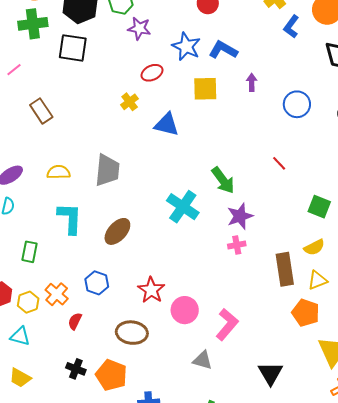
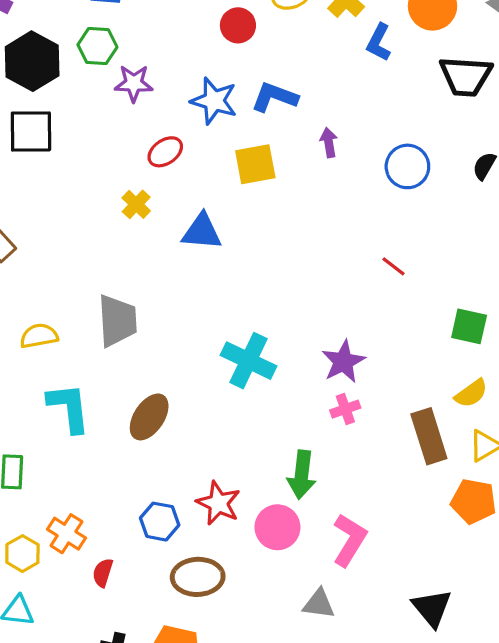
green arrow: (223, 180) -> (302, 475), moved, turned 52
blue hexagon: (97, 283) -> (160, 522), moved

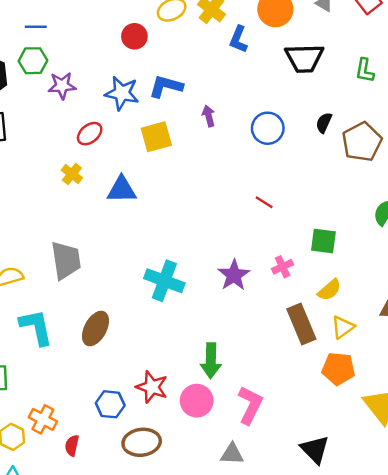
pink cross: (345, 409) -> (283, 267), moved

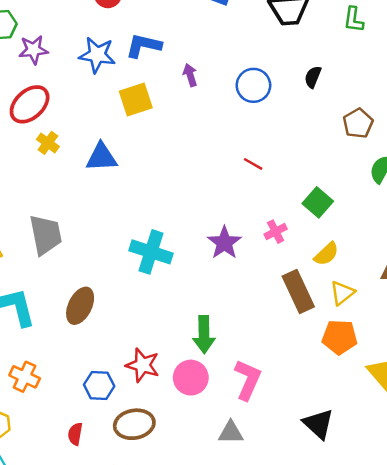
red ellipse: (90, 134) -> (30, 104), moved, size x1.5
brown pentagon: (362, 142) -> (358, 123), moved, size x0.7
green square: (323, 241) -> (318, 202), turned 36
orange cross: (43, 419) -> (25, 377), moved
red semicircle: (72, 445) -> (75, 434), moved

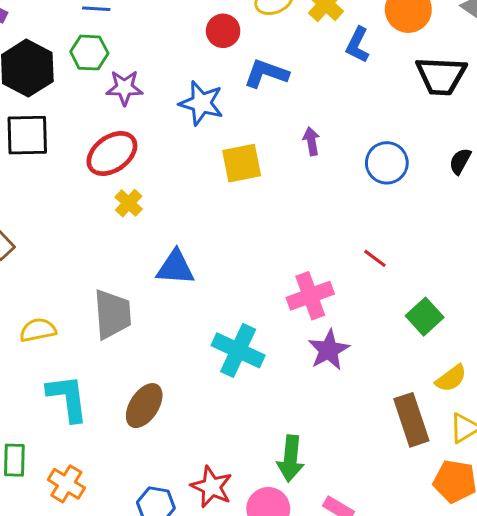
blue L-shape: (144, 46) -> (266, 74), moved
blue triangle: (101, 157) -> (175, 268), moved
green square: (318, 202) -> (425, 317), moved
pink cross: (276, 232) -> (310, 296), moved, size x1.6

